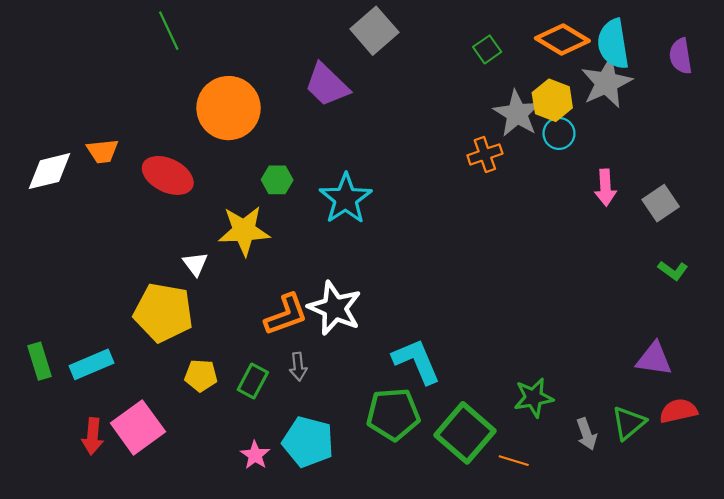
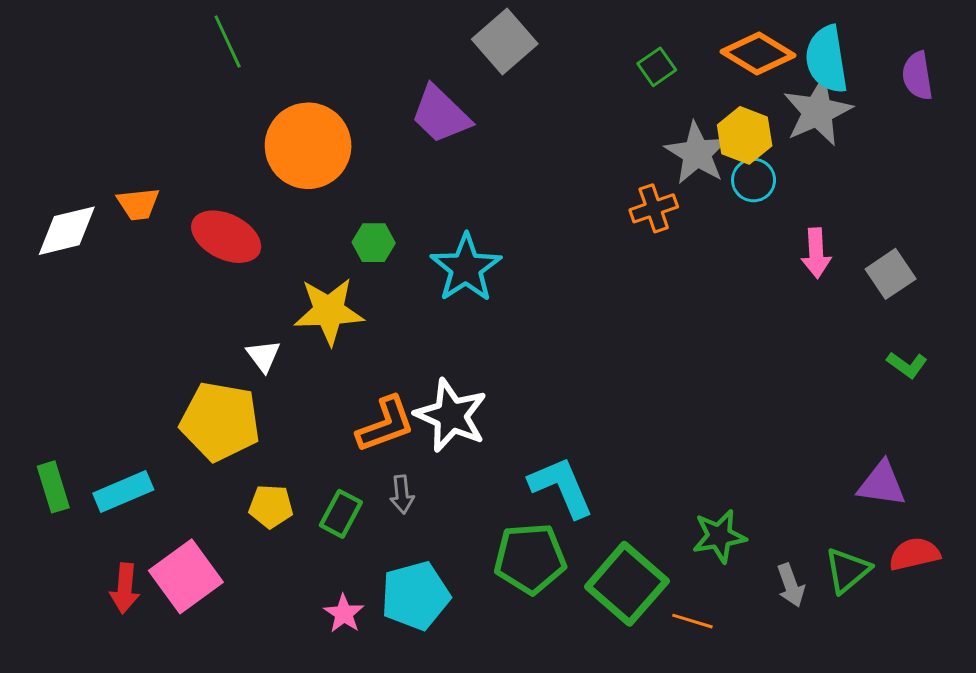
cyan pentagon: (308, 442) -> (415, 596), turned -30

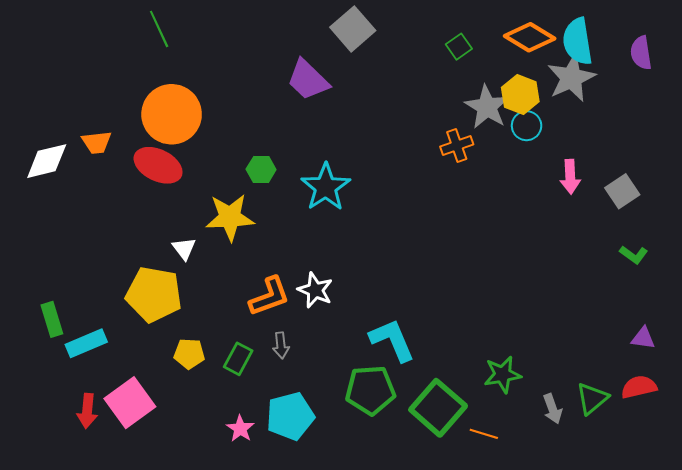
orange circle: (308, 146) -> (172, 114), moved
white star: (451, 415) -> (315, 290), size x0.7
purple triangle: (882, 484) -> (643, 338), moved, size x0.7
green rectangle: (53, 487) -> (52, 319), moved

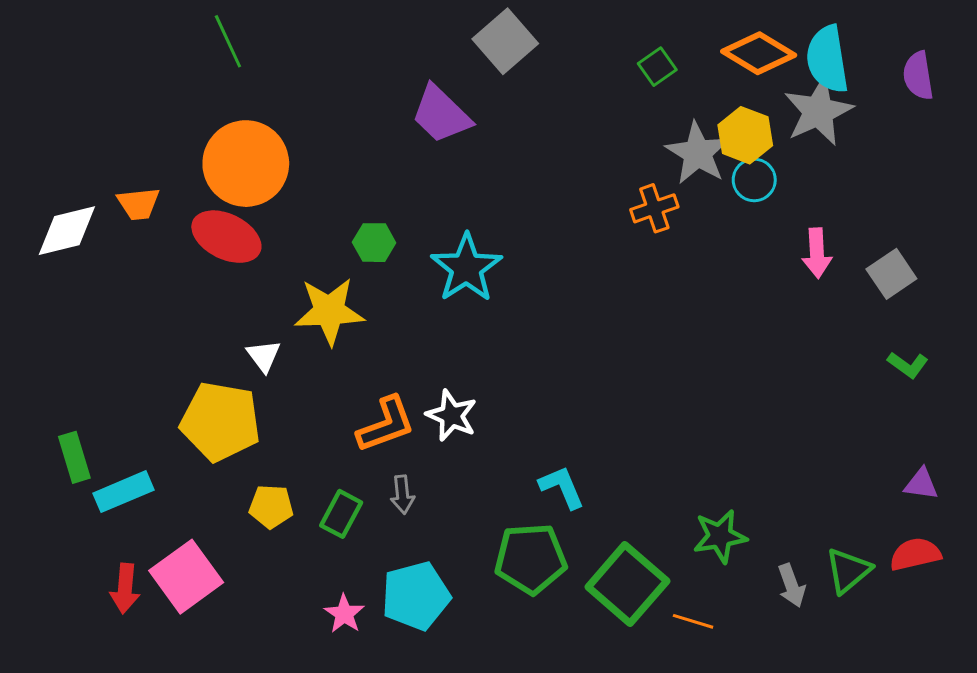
cyan L-shape: (392, 340) -> (562, 487), size x0.7

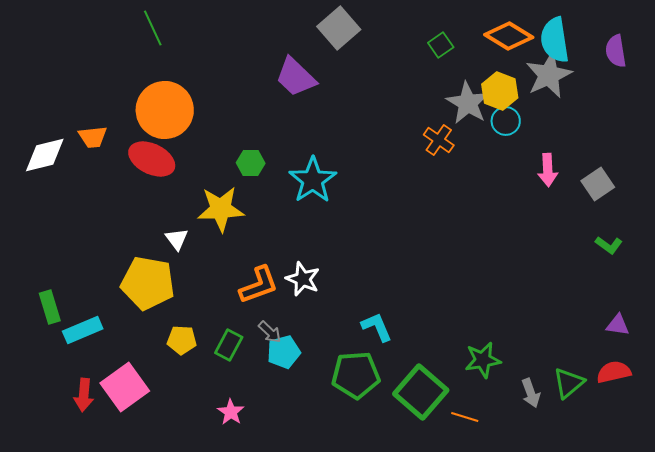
orange cross: (654, 208) -> (439, 140), turned -36
gray arrow: (402, 495) -> (270, 332), turned -40
cyan pentagon: (416, 596) -> (284, 352), moved, size x0.7

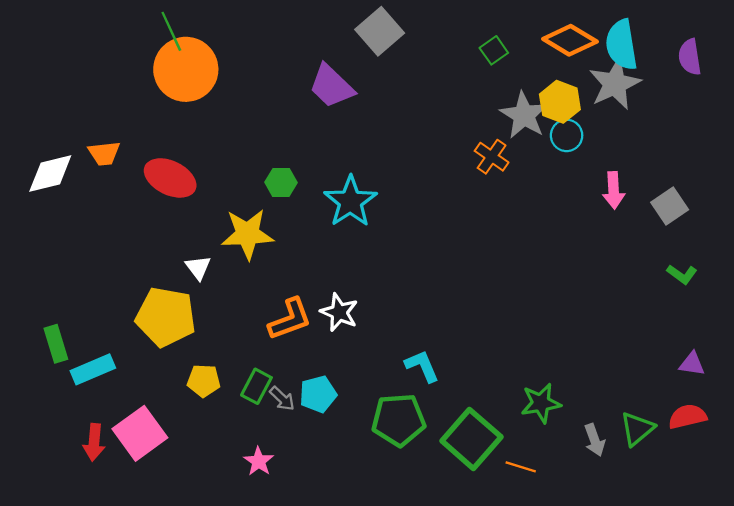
orange circle: (165, 110) -> (186, 69), moved
gray arrow: (270, 332) -> (282, 399), moved

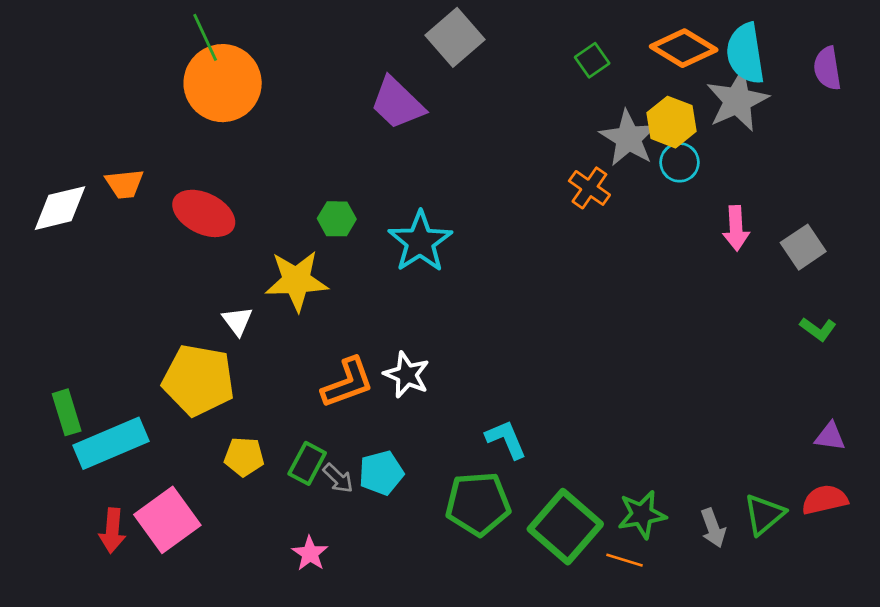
cyan rectangle: (93, 369) -> (111, 443), size x1.4
green star: (541, 403) -> (642, 515), moved

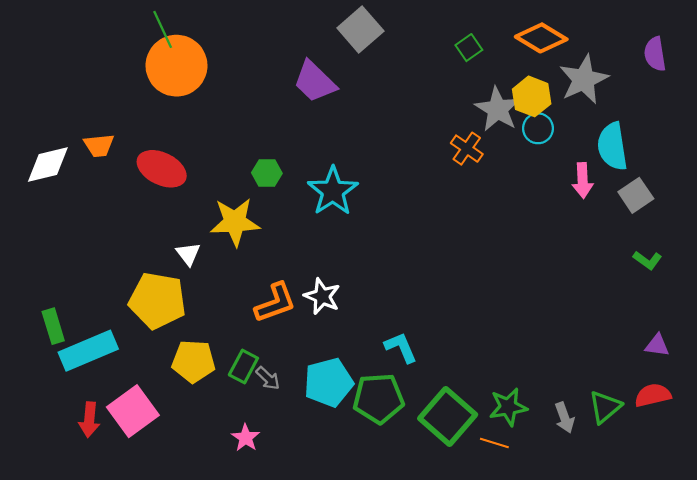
cyan semicircle: (745, 54) -> (612, 146), moved
yellow pentagon: (244, 457) -> (194, 361), size x1.4
cyan pentagon: (381, 473) -> (329, 382), moved, size x1.4

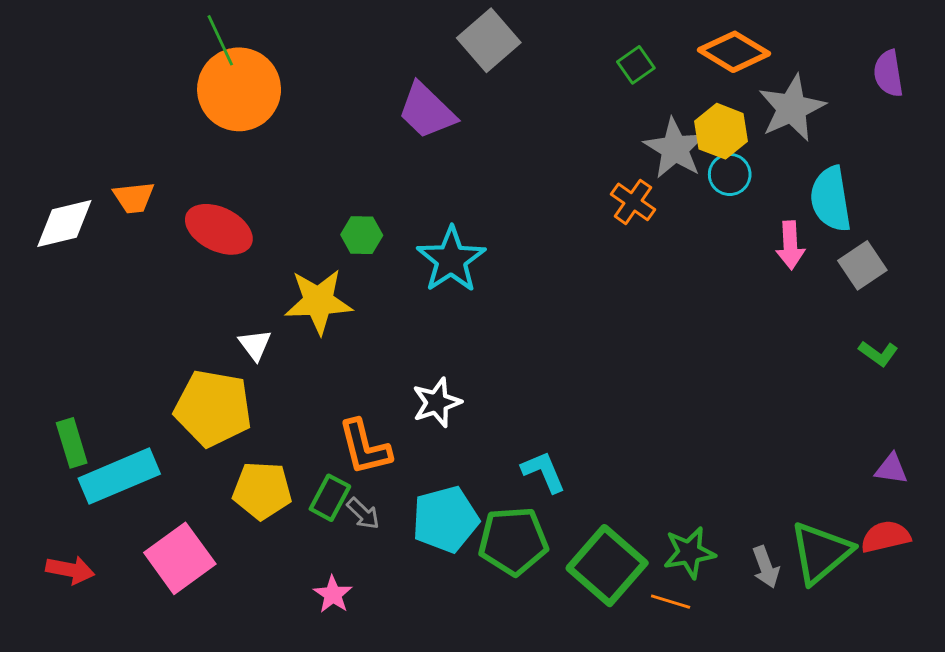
white star: (322, 296) -> (437, 402), turned 30
orange L-shape: (275, 303) -> (365, 447), moved, turned 96
green triangle: (605, 407) -> (821, 553), size x1.4
red arrow: (89, 420) -> (70, 570), moved, turned -84

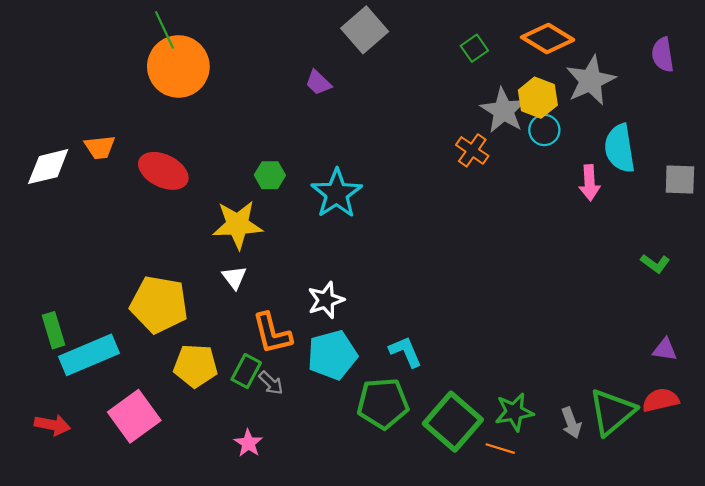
purple trapezoid: (427, 111) -> (318, 83), size x0.6
gray square: (862, 265) -> (680, 179), moved, turned 36
white triangle: (255, 345) -> (234, 277), moved
cyan pentagon: (445, 519) -> (332, 355), moved

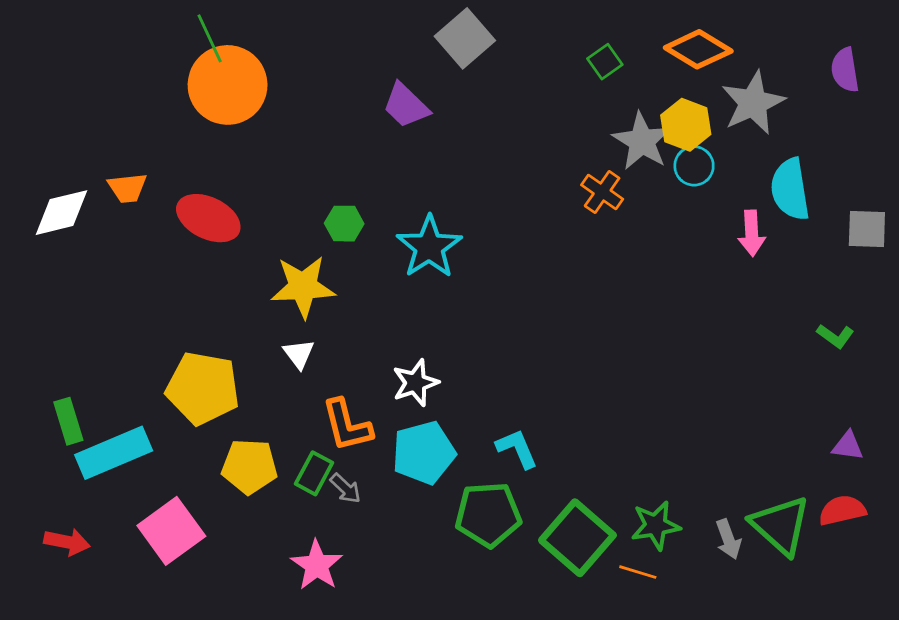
purple trapezoid: (318, 83) -> (406, 106), size x1.4
green triangle: (612, 412) -> (780, 525), turned -38
pink star: (248, 443) -> (317, 565), size x1.4

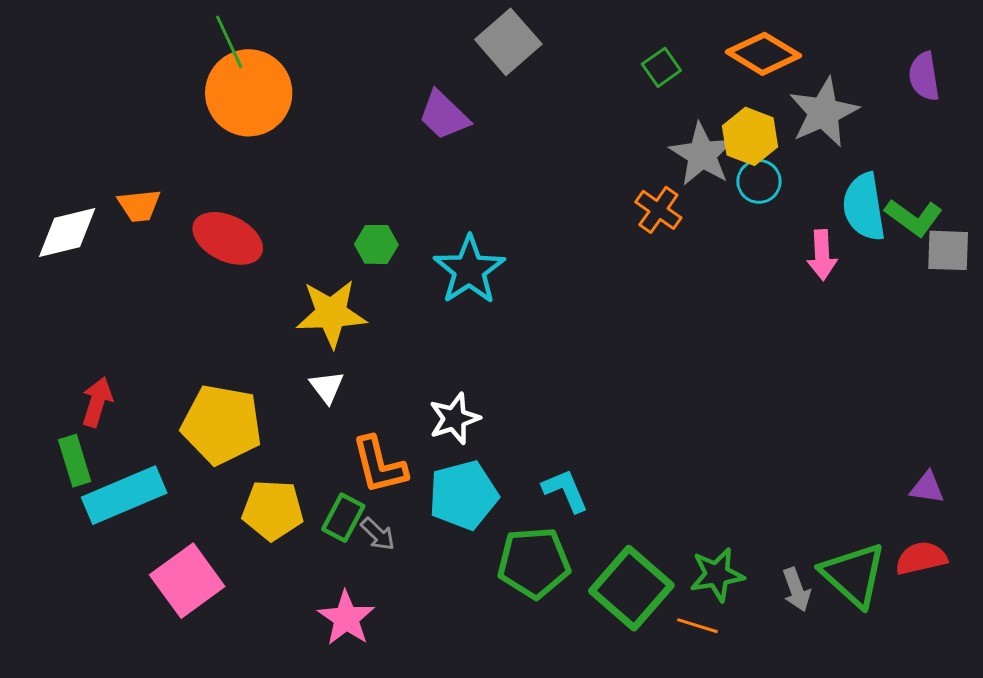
green L-shape: (835, 336) -> (914, 217), moved, size x1.4
red arrow: (67, 542) -> (97, 402), moved, turned -84

